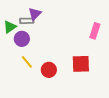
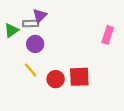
purple circle: (22, 39) -> (35, 44), moved
red square: (81, 64) -> (79, 77), moved

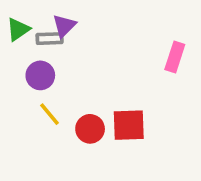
green triangle: (11, 30) -> (18, 29), moved
purple circle: (35, 44) -> (40, 75), moved

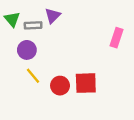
purple triangle: (64, 26) -> (53, 16), moved
green triangle: (18, 29) -> (12, 19), turned -35

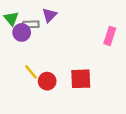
purple circle: (27, 50) -> (22, 32), moved
red circle: (60, 86) -> (47, 81), moved

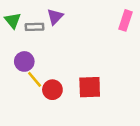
purple circle: (22, 32) -> (24, 61), moved
pink rectangle: (110, 36) -> (126, 20), moved

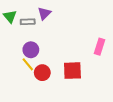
pink rectangle: (126, 20) -> (99, 47), moved
purple circle: (24, 61) -> (31, 50), moved

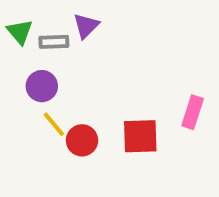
pink rectangle: (99, 47) -> (193, 112), moved
purple circle: (31, 50) -> (42, 86), moved

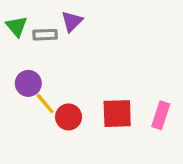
purple circle: (42, 86) -> (28, 83), moved
pink rectangle: (193, 112) -> (161, 115), moved

